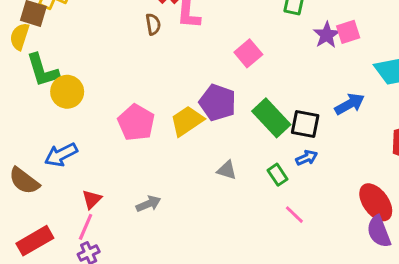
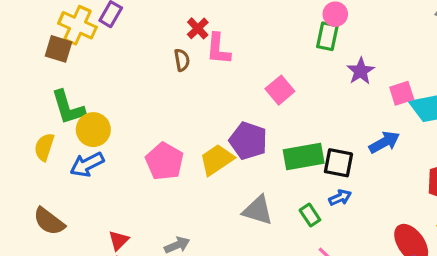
pink square: (348, 32) -> (402, 93), moved
yellow semicircle: (20, 36) -> (44, 147), moved
green rectangle: (271, 118) -> (304, 156), turned -57
blue arrow: (61, 155) -> (87, 164), moved
gray triangle: (227, 170) -> (258, 210), size x1.5

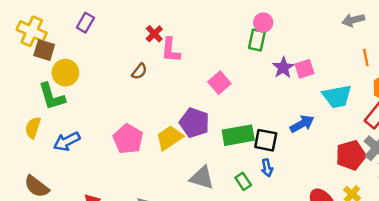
yellow cross: (77, 25) -> (32, 31), moved
brown semicircle: (182, 60) -> (139, 71), moved, turned 48
pink square: (402, 93) -> (304, 69), moved
yellow circle: (93, 130) -> (65, 73), moved
blue arrow: (340, 198) -> (267, 168), turned 102

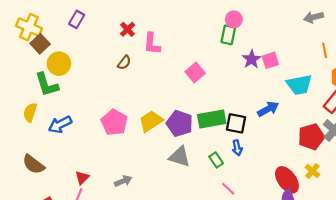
red cross: (154, 34) -> (128, 29), moved
brown square: (44, 50) -> (40, 44), turned 30
purple pentagon: (194, 123) -> (180, 123), moved

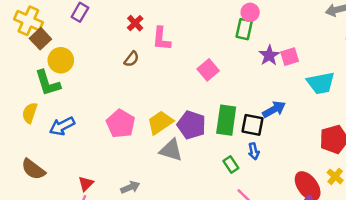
blue arrow: (268, 109) -> (274, 109), moved
green rectangle: (212, 119) -> (226, 120), turned -72
gray triangle: (180, 157) -> (171, 150), moved

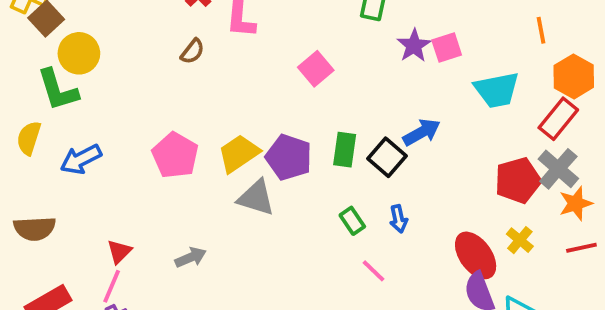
green rectangle: (226, 120) -> (345, 150), size x0.7
black square: (252, 125) -> (387, 157), turned 30
blue arrow: (254, 151) -> (399, 219), moved
brown semicircle: (33, 169) -> (35, 229), turned -40

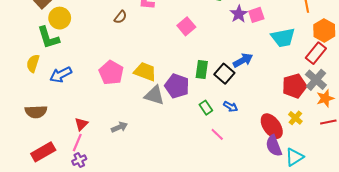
yellow trapezoid: (239, 153) -> (145, 72), turned 55
purple pentagon: (289, 157) -> (177, 86), moved
blue arrow: (399, 219) -> (231, 107), turned -48

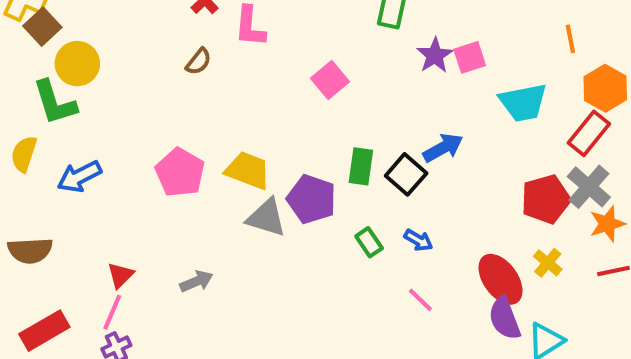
pink line: (217, 134) -> (420, 300), moved

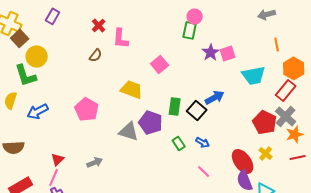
yellow trapezoid: (248, 170) -> (132, 89), moved
red pentagon: (546, 199) -> (265, 122), turned -30

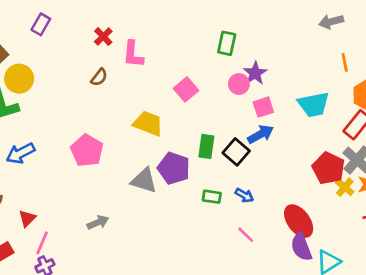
pink circle: (195, 16) -> (239, 84), moved
pink square: (228, 53) -> (263, 107), moved
green rectangle: (179, 143) -> (212, 197), turned -48
yellow cross: (266, 153) -> (345, 187), moved
red triangle: (58, 159) -> (27, 218), moved

